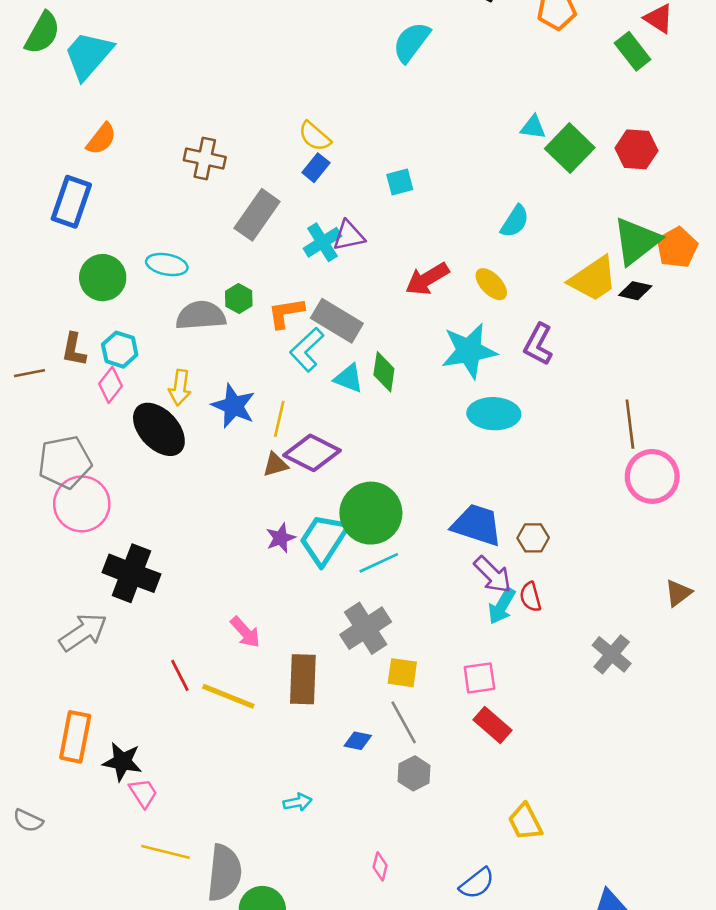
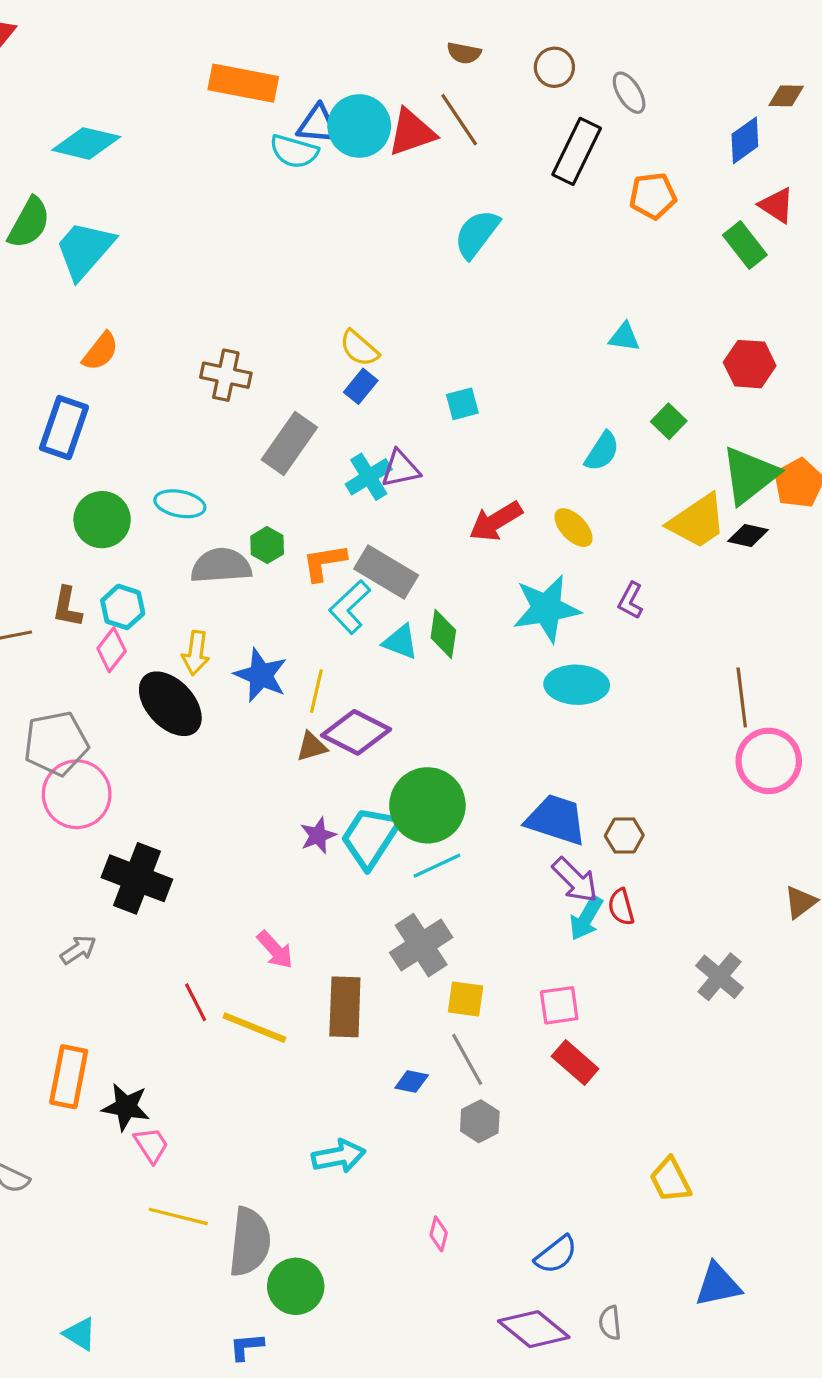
green square: (570, 148) -> (669, 421), moved, size x0.6
purple L-shape: (538, 344) -> (631, 601), size x0.7
gray arrow: (83, 632) -> (78, 950), size x0.6
cyan arrow: (298, 802) -> (339, 1156), size x1.5
yellow trapezoid: (525, 822) -> (670, 1180), moved

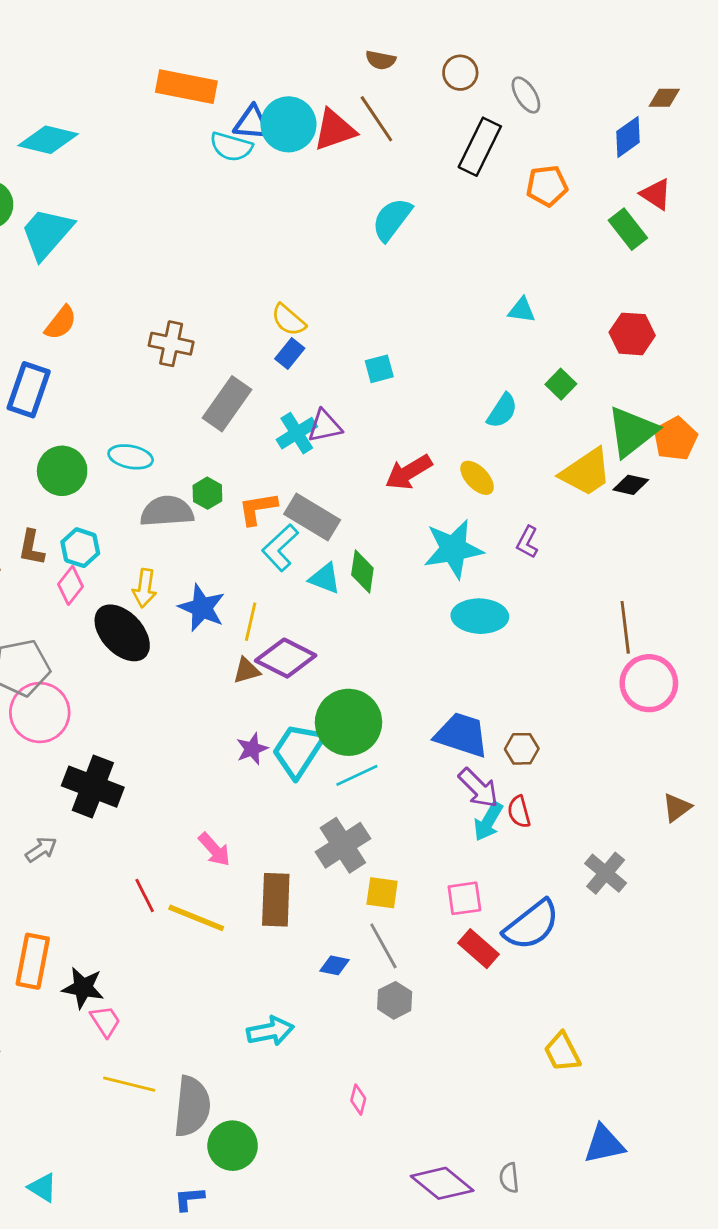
blue semicircle: (556, 1255) -> (532, 925), moved, size x1.5

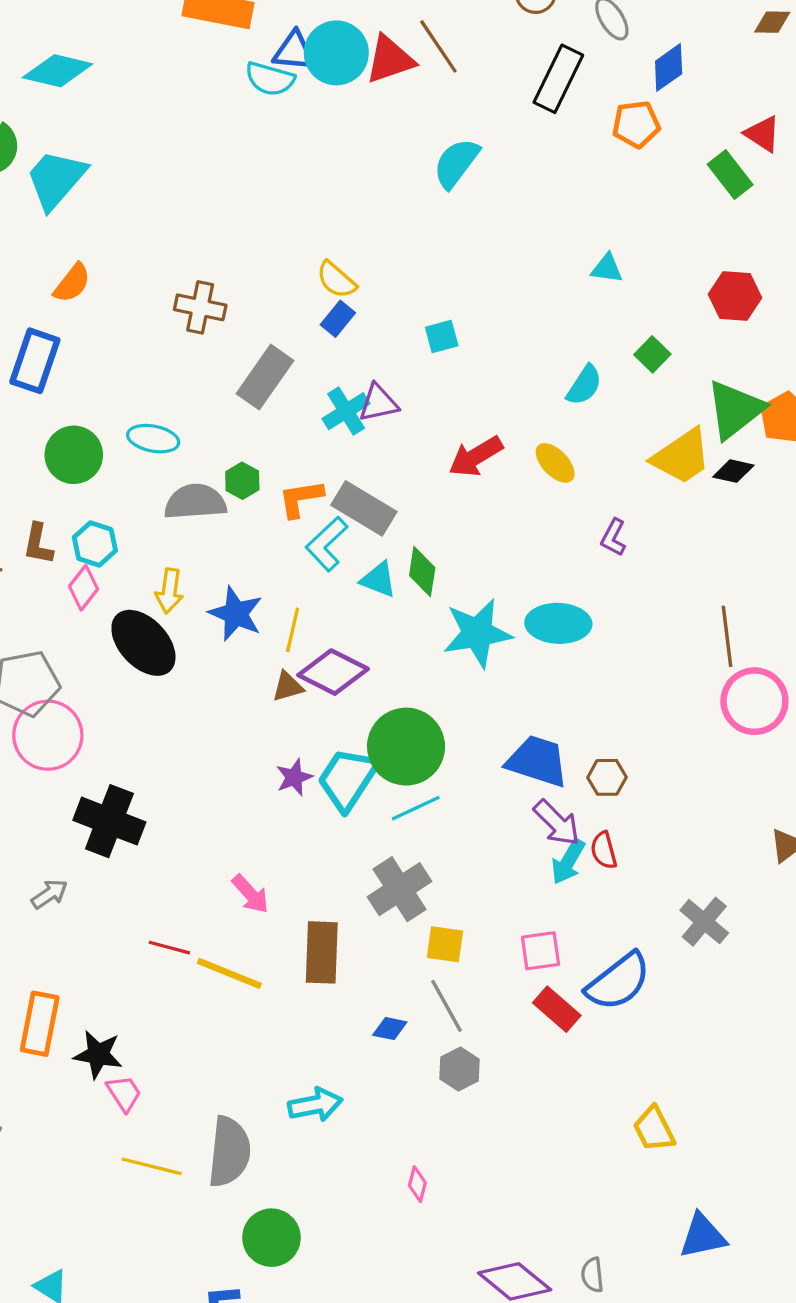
blue diamond: (628, 137) -> (669, 67), moved
cyan star: (453, 549) -> (477, 633), moved
red line: (145, 896) -> (169, 948), turned -48
gray semicircle: (192, 1107) -> (229, 1152), moved

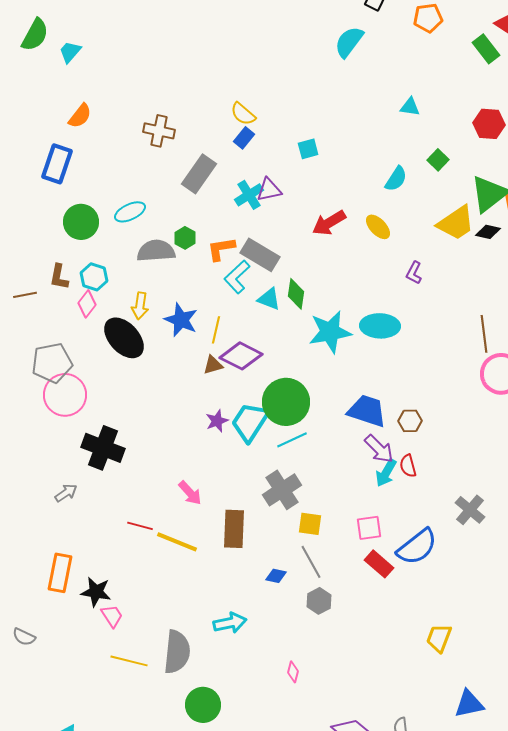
cyan semicircle: (456, 163) -> (349, 42), moved
cyan trapezoid: (56, 179) -> (70, 52), size x0.6
cyan ellipse: (153, 439) -> (130, 212), turned -36
yellow trapezoid: (654, 1129) -> (439, 638), turned 48

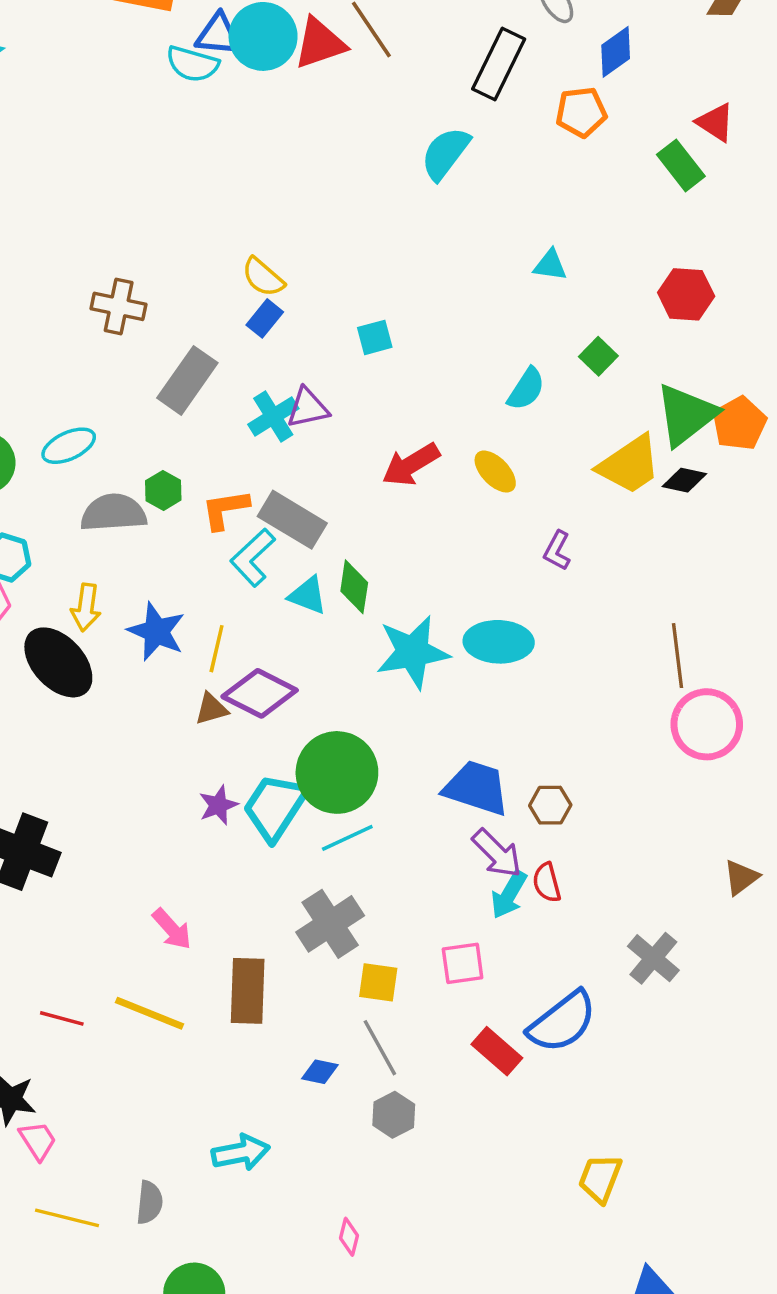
red line: (140, 526) -> (62, 1018), moved
pink square: (369, 528) -> (463, 963), moved
gray semicircle: (177, 652) -> (150, 1202), size x0.6

